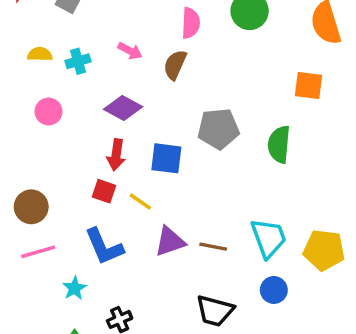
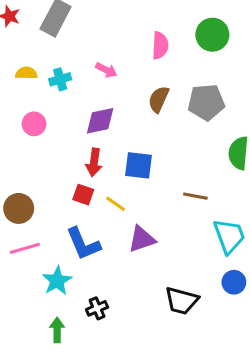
brown semicircle: (175, 65) -> (159, 99), moved
purple diamond: (123, 108) -> (100, 121), turned -40
gray pentagon: (218, 129) -> (206, 102), moved
brown line: (213, 247) -> (195, 196), moved
cyan star: (75, 288) -> (57, 281), size x1.4

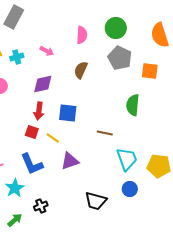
gray pentagon: (206, 102) -> (120, 58), moved, turned 30
green arrow: (57, 330) -> (15, 220), turned 49

